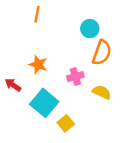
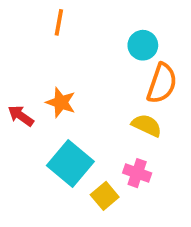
pink cross: (75, 77) -> (137, 173), moved, turned 35
red arrow: (13, 85) -> (21, 116), moved
yellow semicircle: (102, 92) -> (147, 125), moved

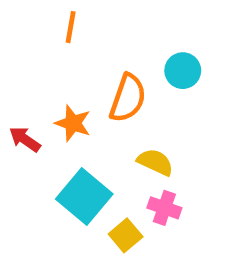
cyan circle: (143, 45) -> (183, 71), moved
orange semicircle: (162, 83) -> (128, 98), moved
yellow semicircle: (147, 125) -> (155, 162), moved

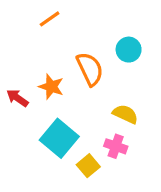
orange line: (71, 27) -> (50, 19), turned 45
orange semicircle: (128, 98) -> (90, 69), turned -44
yellow semicircle: (155, 162) -> (125, 114), moved

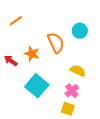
orange line: (50, 19) -> (16, 21), moved
pink cross: (116, 146) -> (72, 91), turned 32
yellow square: (88, 166) -> (68, 109), moved, turned -32

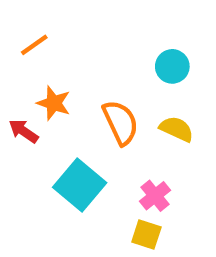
orange semicircle: (56, 43) -> (121, 122), moved
orange star: (32, 54) -> (54, 103), moved
yellow semicircle: (78, 71) -> (177, 129), moved

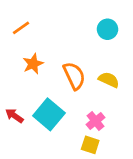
cyan circle: (172, 66) -> (107, 29), moved
orange star: (54, 103) -> (33, 64), turned 30
red arrow: (24, 131) -> (14, 116), moved

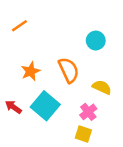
cyan circle: (107, 29) -> (96, 41), moved
orange star: (33, 64) -> (31, 71), moved
yellow semicircle: (109, 80) -> (102, 87), moved

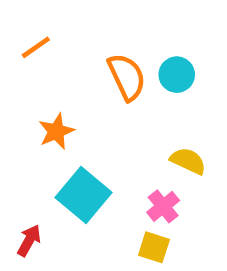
orange semicircle: (69, 70) -> (127, 77), moved
red arrow: (13, 107) -> (29, 240), moved, turned 84

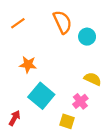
orange semicircle: (127, 77) -> (62, 22), moved
orange star: (56, 131) -> (28, 64), turned 30
yellow square: (154, 247) -> (67, 121), moved

